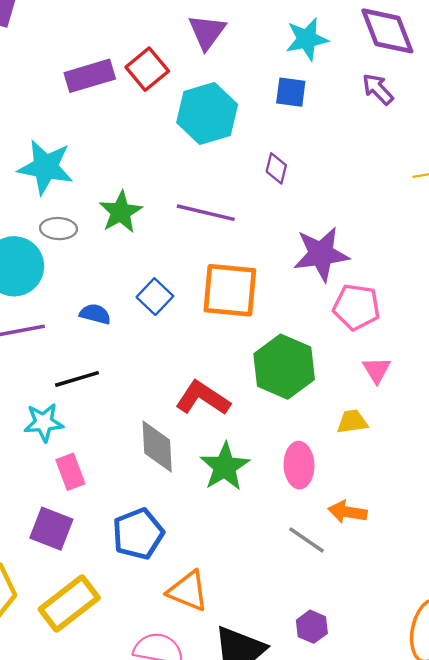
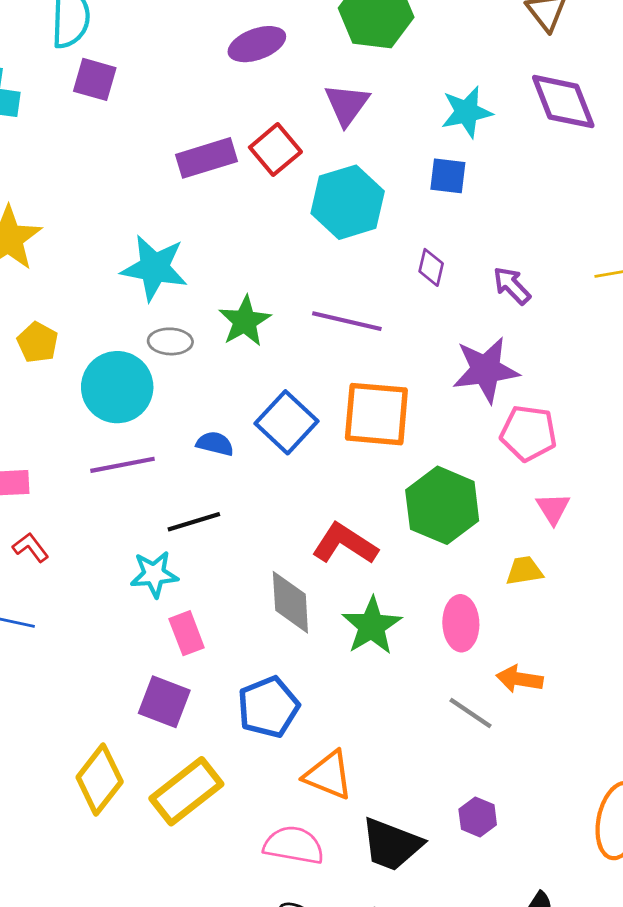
purple arrow: (378, 89) -> (512, 286), moved
blue square: (155, 297) -> (287, 422), size x1.4

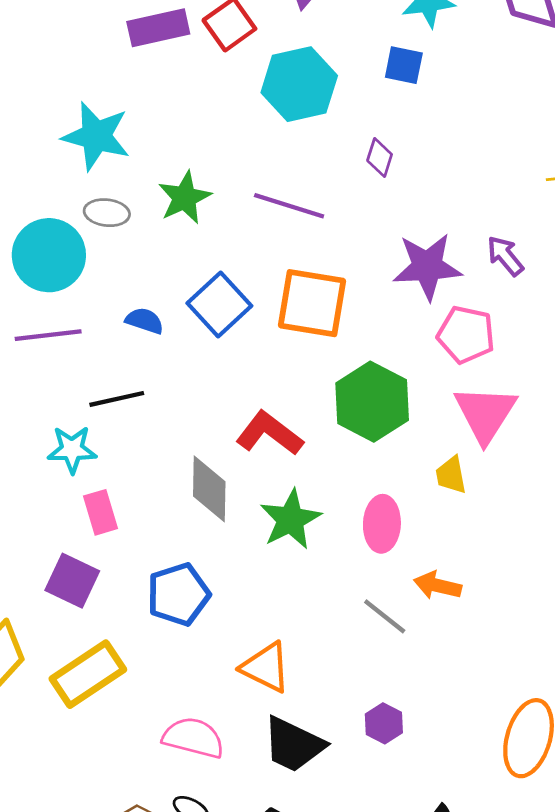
purple arrow: (512, 286) -> (505, 256), moved
pink triangle: (553, 508) -> (485, 414), size x1.8
yellow trapezoid: (524, 571) -> (451, 475), turned -96
orange triangle: (328, 775) -> (266, 667), moved

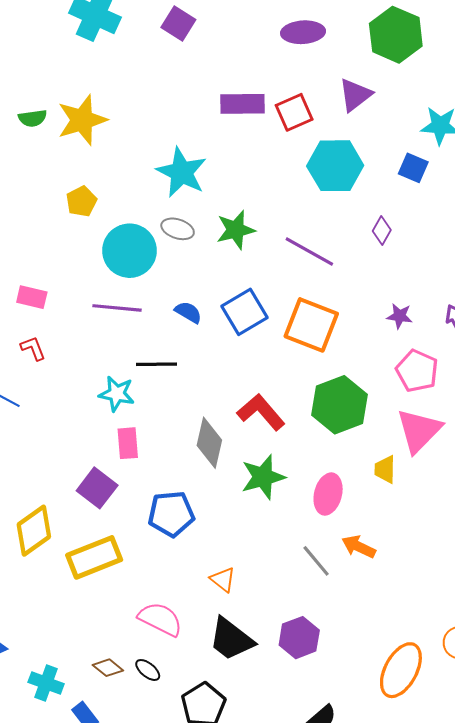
purple star: (427, 267) -> (400, 316), size x0.5
orange triangle: (266, 667) -> (223, 580), size x0.7
purple hexagon: (384, 723) -> (299, 638), size x1.4

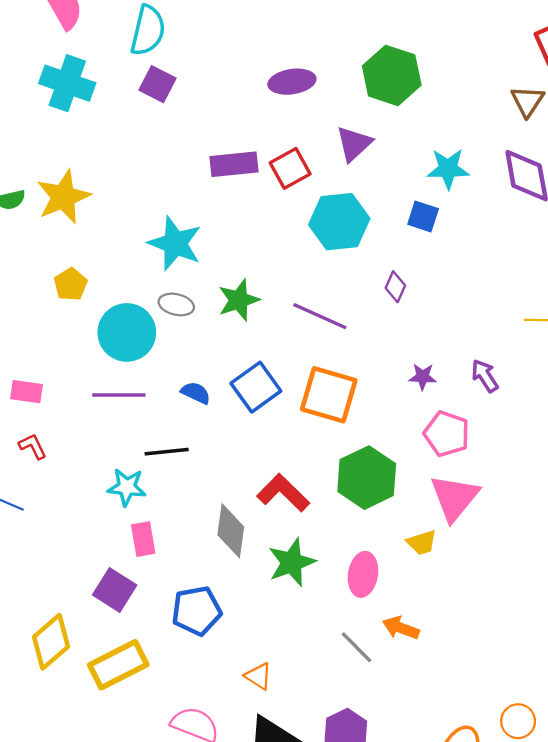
yellow trapezoid: (385, 469) -> (422, 543), turned -104

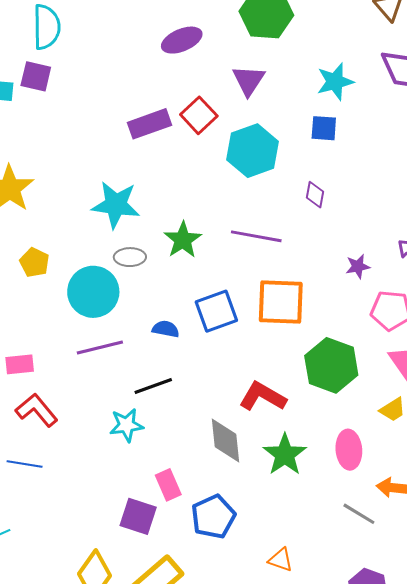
purple square: (157, 84) -> (36, 76), moved
blue square: (256, 387) -> (216, 311), turned 30
red L-shape: (33, 446) -> (37, 410), size x1.6
pink rectangle: (143, 539) -> (168, 485), moved

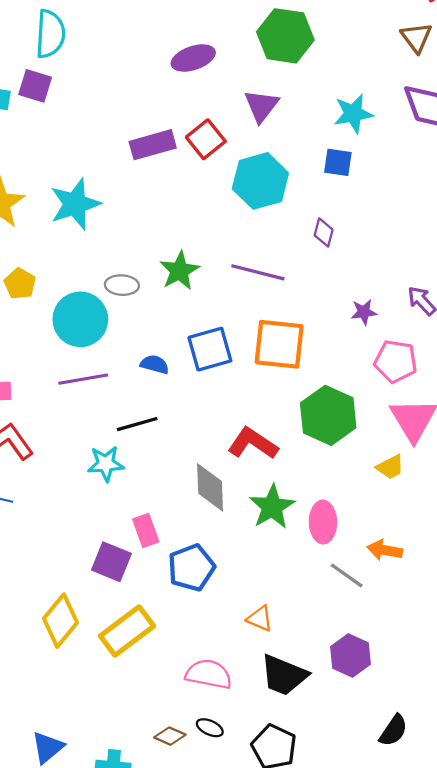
cyan star: (116, 205) -> (75, 204), moved, turned -30
pink ellipse: (349, 450) -> (323, 522), moved

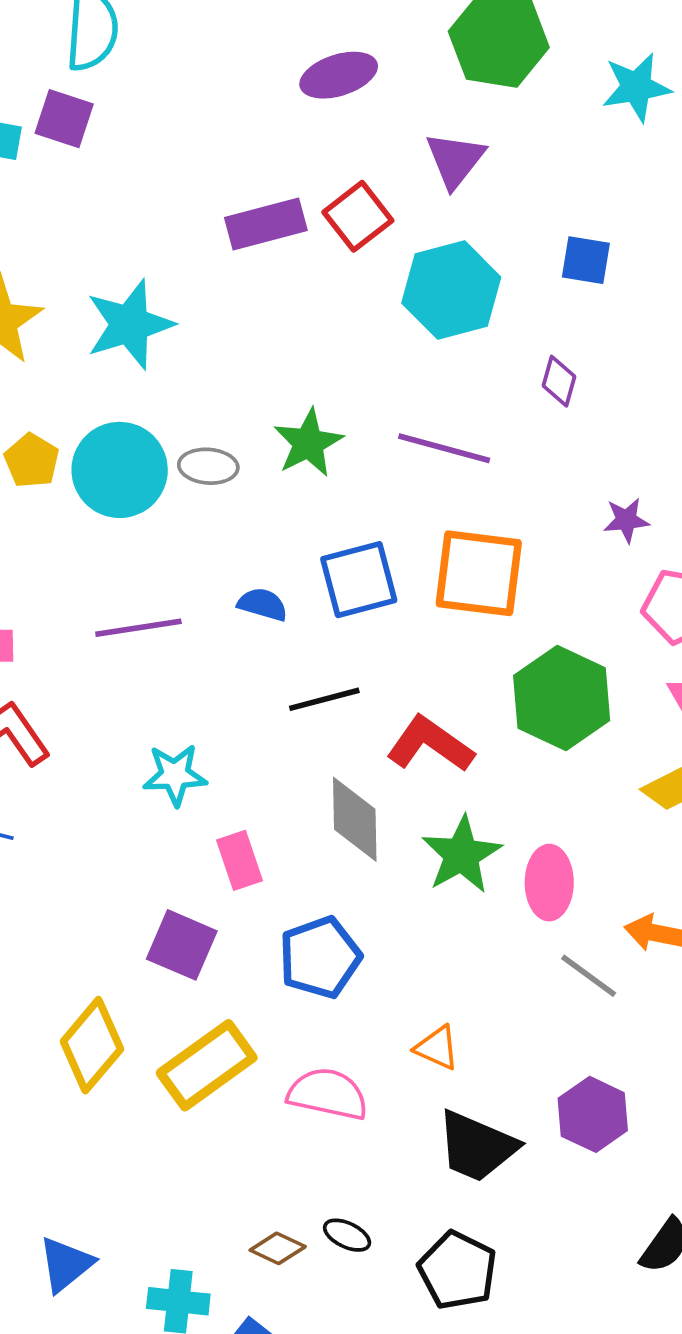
cyan star: (353, 114) -> (636, 87), moved
cyan circle: (80, 319) -> (120, 470), moved
black line: (137, 424) -> (324, 699), moved
pink rectangle: (146, 530) -> (240, 860), moved
pink semicircle: (209, 674) -> (328, 1094), moved

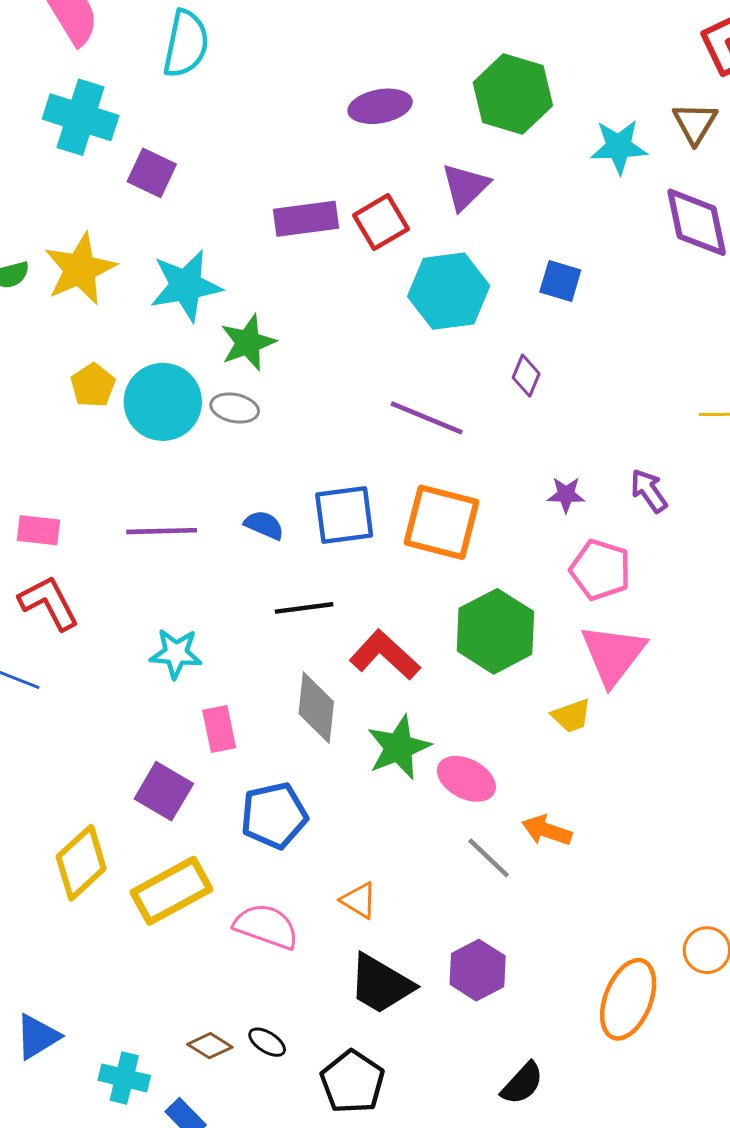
purple square: (64, 119) -> (152, 173), moved
green star: (308, 443) -> (248, 342), moved
pink ellipse: (549, 883) -> (466, 779), turned -70

